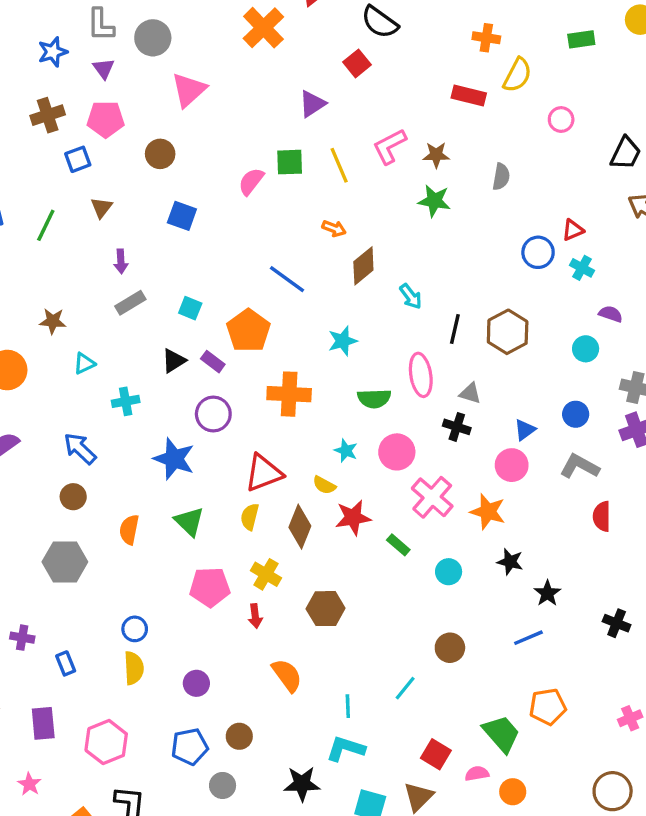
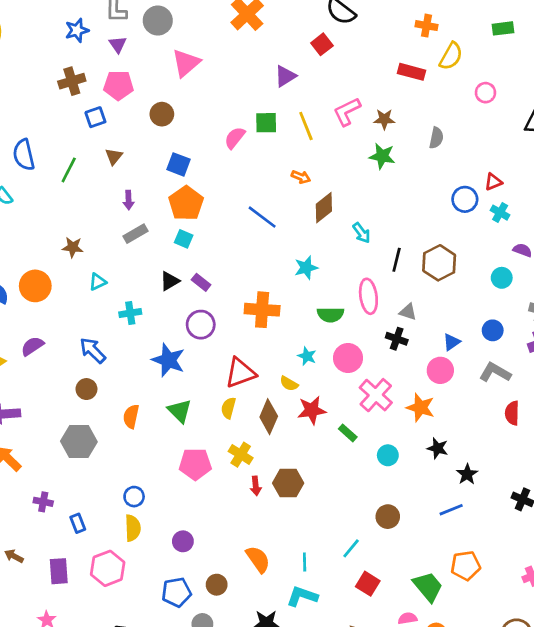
orange pentagon: (248, 331) -> (186, 203), moved
red arrow: (255, 616) -> (256, 486), moved
orange semicircle: (287, 675) -> (258, 559), moved
pink hexagon: (106, 742) -> (108, 568), moved
red square: (436, 754) -> (368, 584), moved

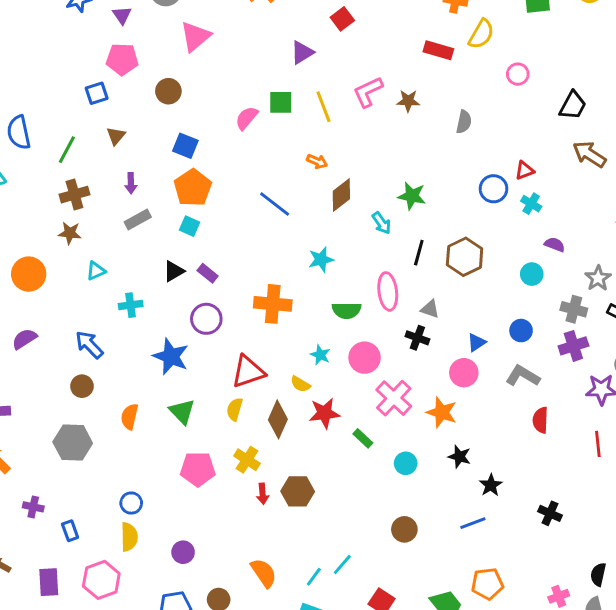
brown cross: (72, 81) -> (74, 195), moved
green star: (382, 156) -> (412, 196), moved
cyan line: (351, 548) -> (342, 565), moved
cyan line: (305, 562) -> (314, 577), turned 36

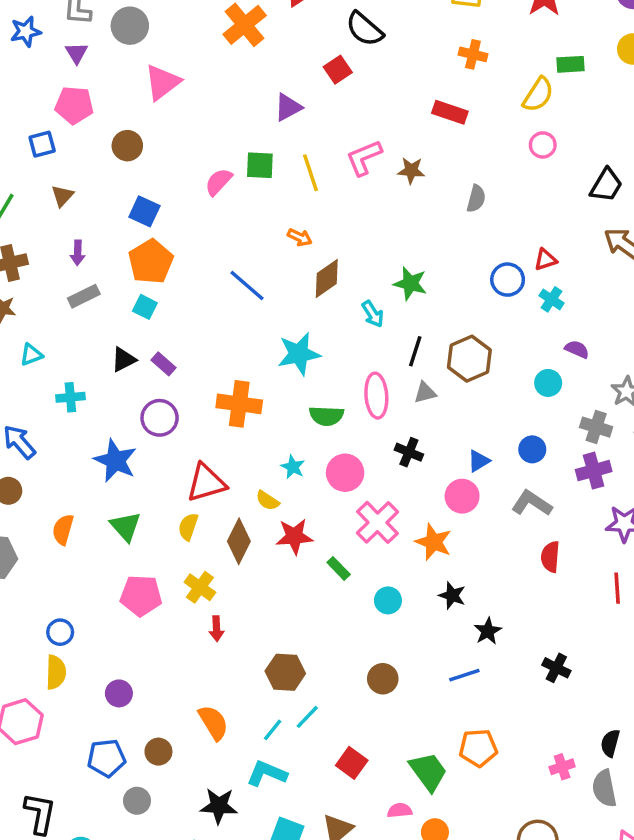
yellow semicircle: (481, 34) -> (538, 95), moved
cyan star: (321, 259) -> (299, 354), size x1.4
gray triangle: (430, 309) -> (425, 393), moved, turned -36
brown hexagon: (298, 491) -> (285, 672), moved

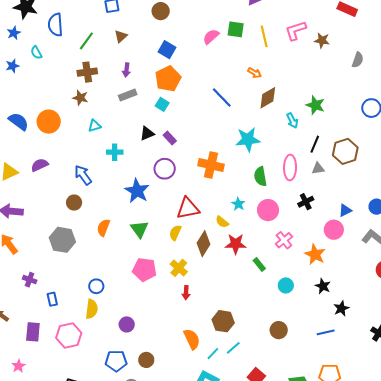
green semicircle: (326, 416) -> (260, 176), turned 72
black cross: (409, 452) -> (306, 202), turned 35
pink cross: (377, 522) -> (284, 240), size x0.7
orange semicircle: (213, 723) -> (192, 339), moved

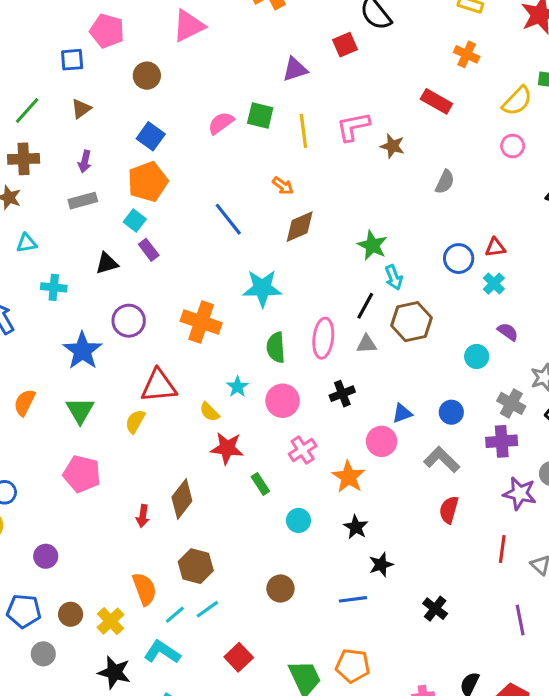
cyan arrow: (292, 121) -> (394, 277), moved
purple rectangle: (170, 138) -> (149, 250), moved
brown diamond: (204, 244) -> (182, 499), moved
yellow cross: (179, 268) -> (111, 621), moved

